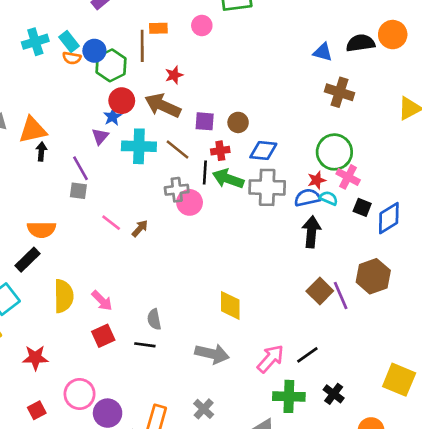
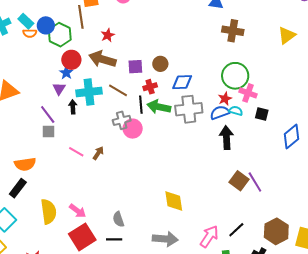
black arrow: (41, 152) -> (73, 107), moved
blue diamond: (389, 218) -> (291, 136), moved
brown hexagon: (373, 276) -> (276, 231), moved
red square: (103, 336) -> (82, 237), size x1.5

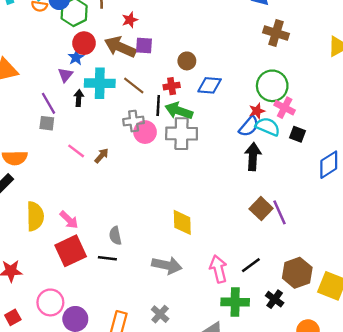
purple square: (135, 67) -> (144, 46), moved
gray cross: (189, 109) -> (182, 134), moved
cyan semicircle: (236, 111) -> (268, 127), size x1.5
blue semicircle: (220, 113) -> (249, 126), turned 144
pink arrow: (209, 236) -> (218, 269), turned -55

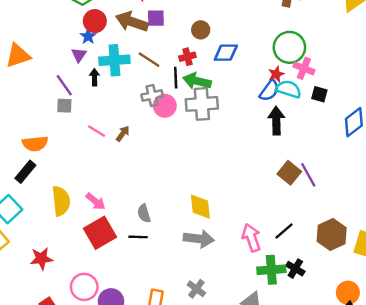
yellow diamond: (182, 222) -> (200, 207), moved
black cross: (275, 299) -> (295, 269), moved

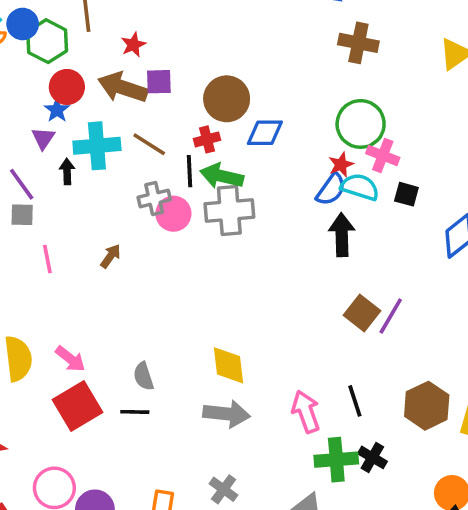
brown circle: (201, 30) -> (227, 99), size x1.6
pink line: (97, 131) -> (47, 259), moved, turned 48
purple line: (308, 175) -> (391, 316), turned 60
black line: (284, 231) -> (355, 401), turned -66

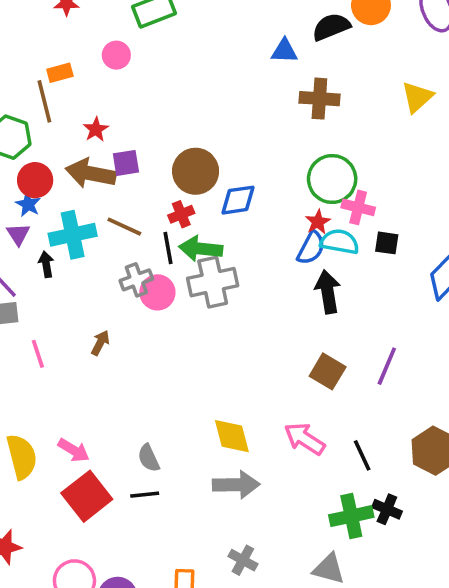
brown square: (362, 313) -> (328, 371), moved
pink arrow: (306, 412) -> (305, 439), moved, turned -30

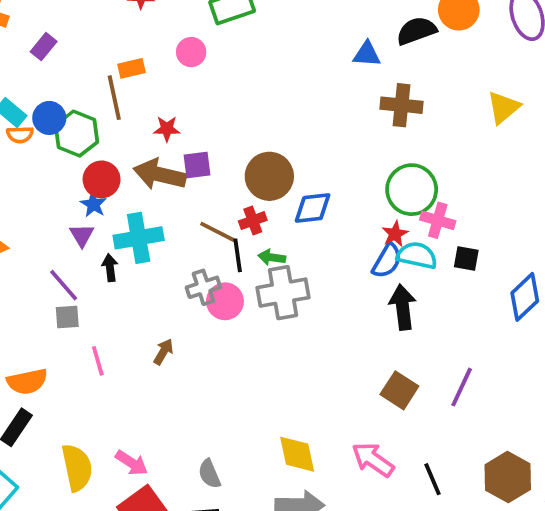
red star: (96, 129) -> (167, 129), turned 30
brown line: (124, 227) -> (218, 232), moved
green arrow: (201, 249) -> (272, 257), size x0.6

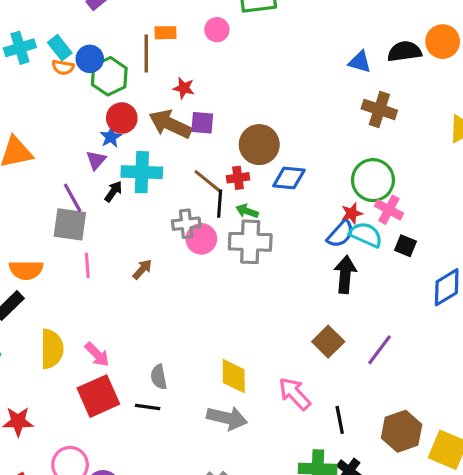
black arrow: (110, 268) -> (113, 191), turned 30
gray square: (67, 317) -> (70, 224), size x1.6

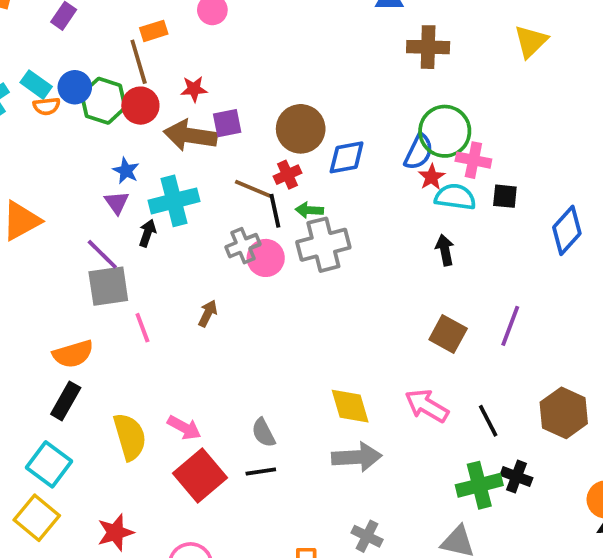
red circle: (122, 118) -> (140, 106), moved
blue semicircle: (341, 234) -> (419, 152), moved
black arrow: (345, 274) -> (445, 250), size x0.7

